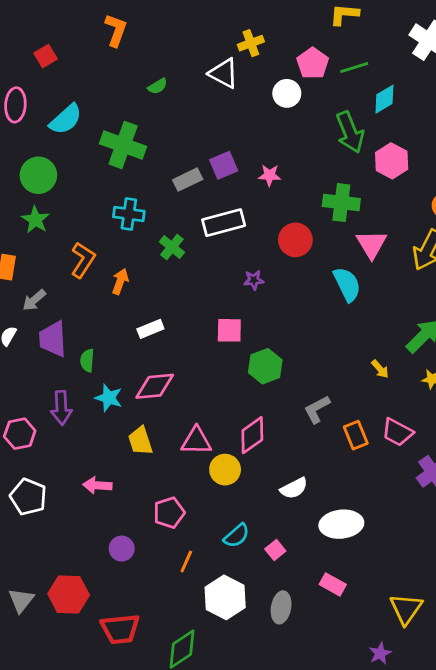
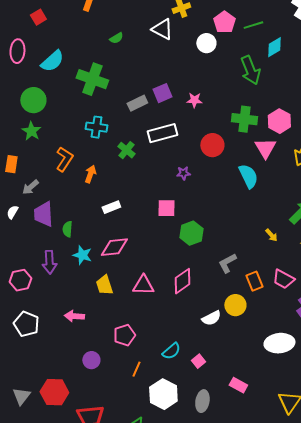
pink hexagon: (392, 161) -> (279, 121), moved
yellow circle: (225, 470) -> (235, 305), moved
white ellipse: (341, 524) -> (279, 343), moved

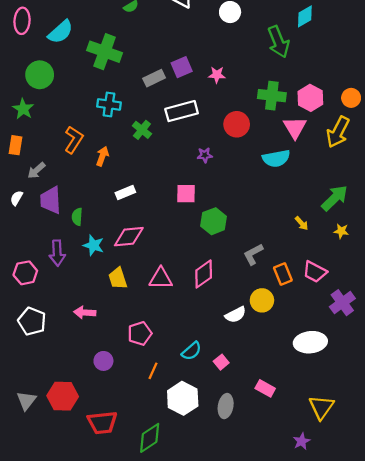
green star: (31, 131) -> (23, 109), moved
cyan semicircle: (248, 176) -> (276, 158), turned 105

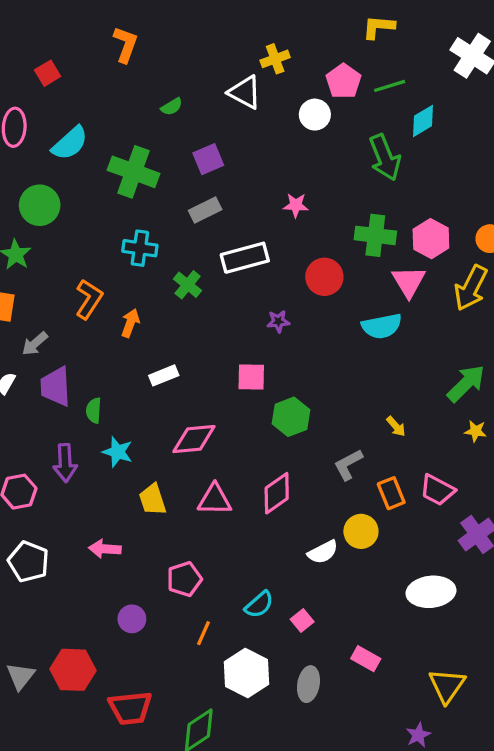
purple square: (182, 67) -> (208, 159), moved
yellow arrow: (302, 223) -> (396, 426), moved
pink diamond: (129, 237) -> (194, 439), moved

